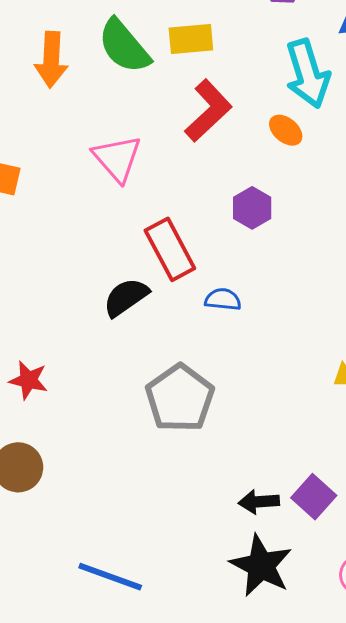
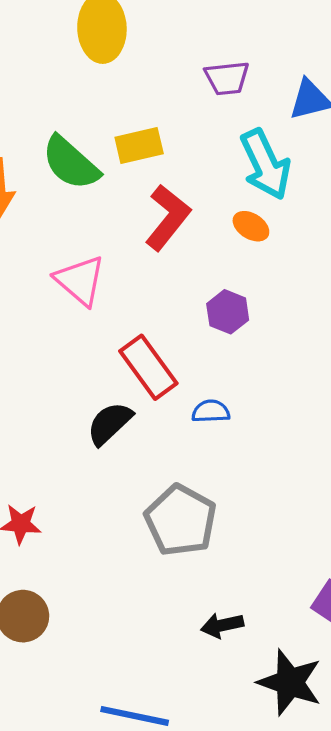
black arrow: (259, 502) -> (222, 625), moved

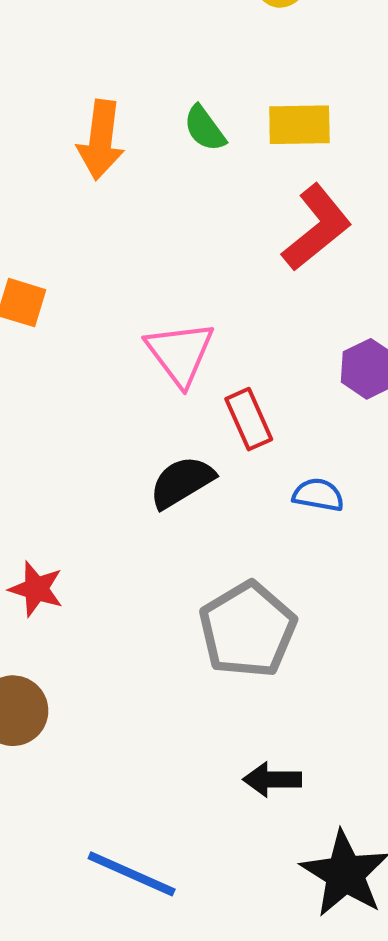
green semicircle: (71, 163) -> (205, 128), size x0.6
pink triangle: (80, 280) -> (180, 353), moved
red rectangle: (148, 367) -> (249, 419), size x0.7

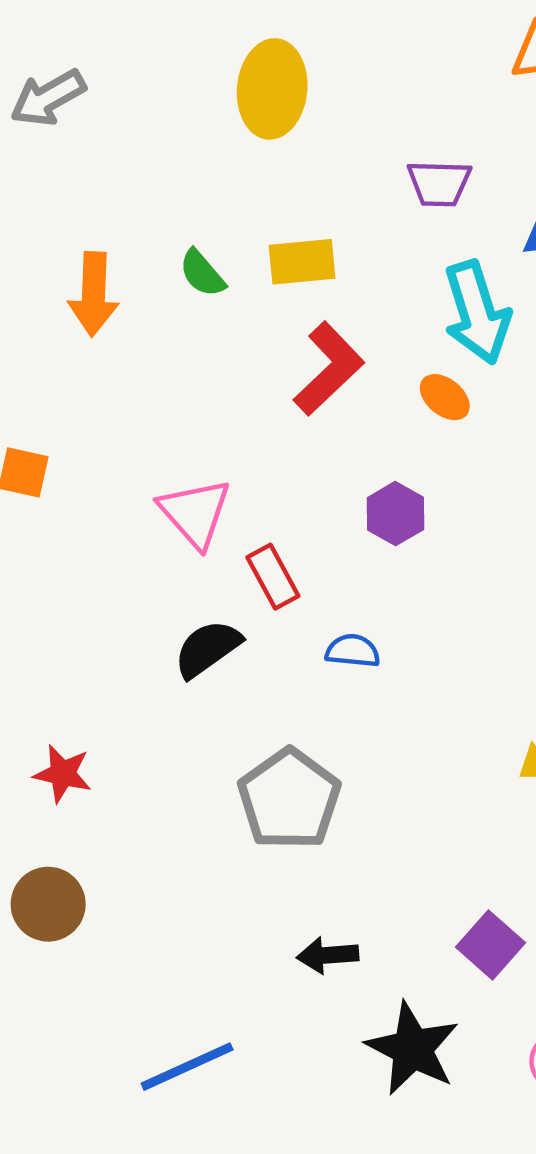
blue line: (132, 874) -> (187, 1067), turned -44

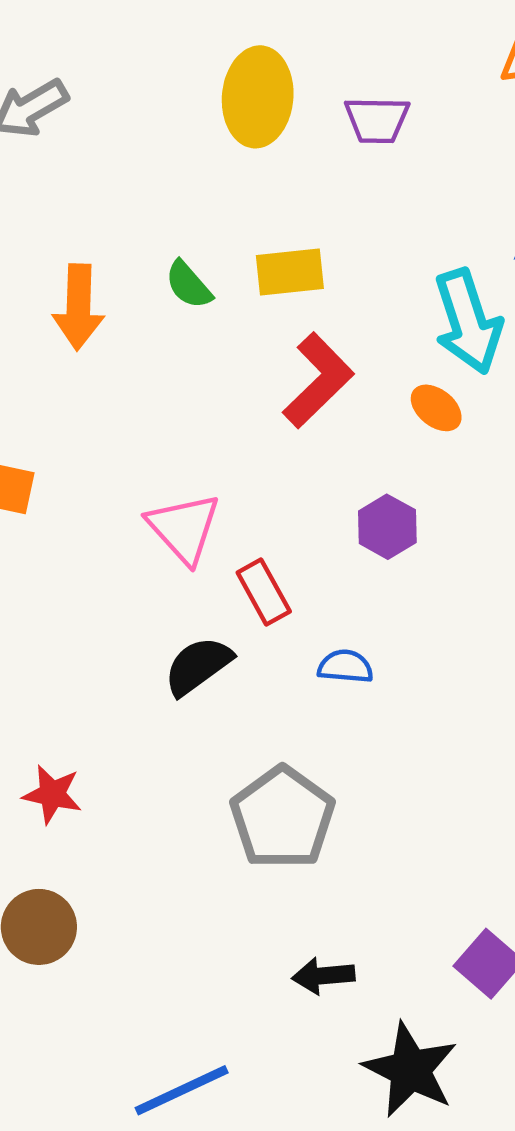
purple trapezoid: (439, 183) -> (377, 120), moved

